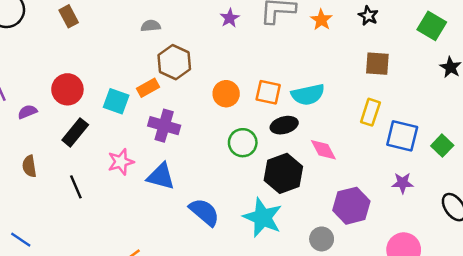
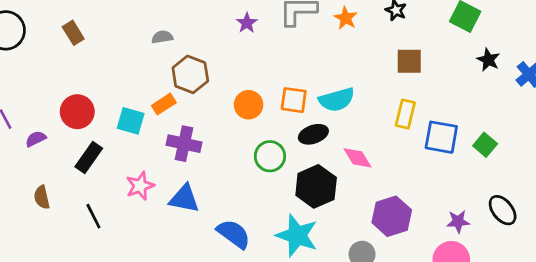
purple star: (403, 183) -> (458, 221), moved

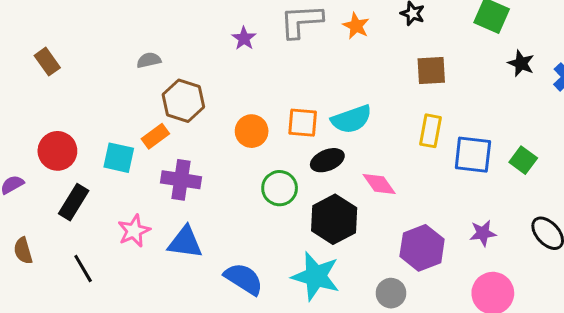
purple star: (458, 221) -> (483, 233), moved

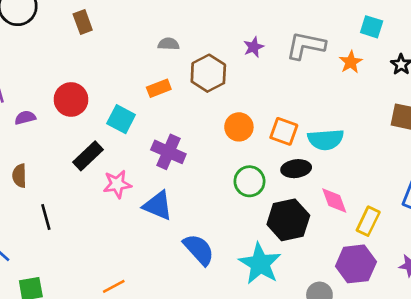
brown hexagon: (183, 101) -> (208, 73), moved
yellow rectangle: (430, 131) -> (368, 221), moved
orange rectangle: (155, 136) -> (159, 88), moved
black rectangle: (74, 202) -> (88, 156), moved
black line: (83, 268) -> (46, 217), moved

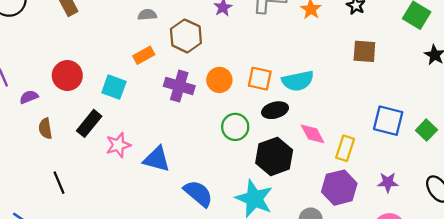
purple cross: (168, 152) -> (179, 86), moved
brown semicircle: (19, 176) -> (45, 128), moved

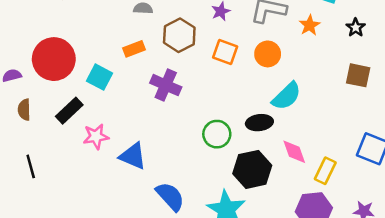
red circle: (67, 76) -> (54, 59), size x1.4
orange square: (260, 79) -> (225, 52), moved
orange circle: (219, 80) -> (268, 54), moved
cyan semicircle: (298, 81) -> (286, 96), turned -40

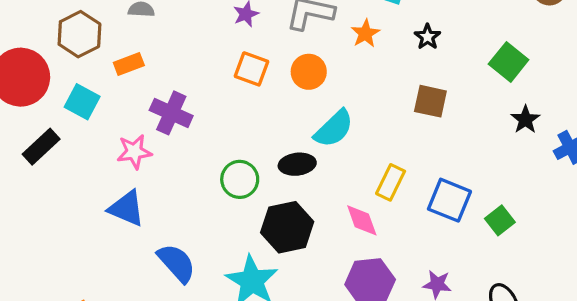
brown hexagon: (179, 35) -> (79, 34), moved
pink star: (96, 136) -> (134, 152), moved
pink diamond: (294, 152) -> (362, 220), moved
yellow rectangle: (325, 171) -> (391, 182), moved

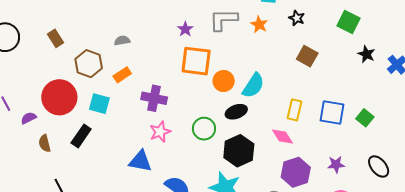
orange square: (252, 69) -> (196, 61), size x1.5
orange circle: (309, 72) -> (224, 81), moved
brown square: (430, 101) -> (307, 56), turned 30
pink star: (134, 152) -> (160, 132), moved

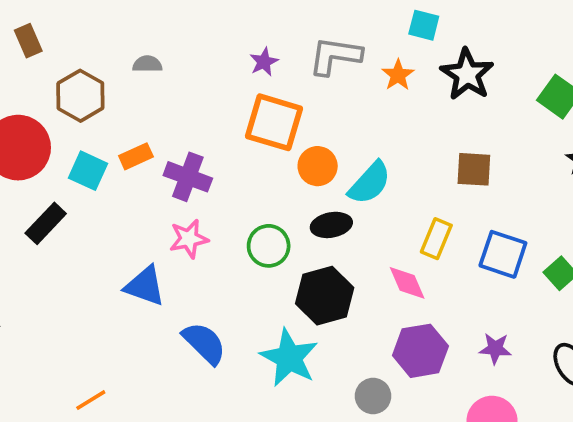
black star: (297, 18) -> (467, 74), size x1.8
brown square: (307, 56) -> (474, 169), moved, turned -35
orange rectangle: (122, 75) -> (136, 156), moved

